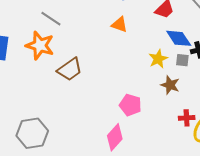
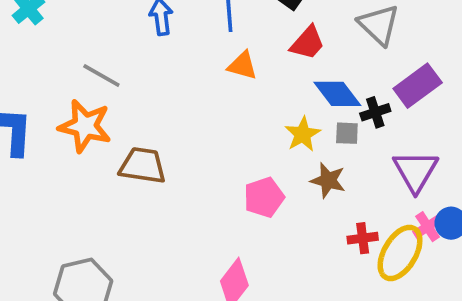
orange triangle: (120, 25) -> (242, 66), moved
brown trapezoid: (70, 69) -> (143, 166), turned -132
pink pentagon: (130, 105) -> (264, 197), moved, turned -30

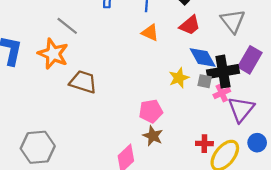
purple rectangle: (418, 86) -> (250, 60), turned -32
black cross: (375, 112) -> (223, 72), size x1.8
brown star: (328, 180) -> (153, 136), moved
pink cross: (428, 227) -> (222, 93), moved

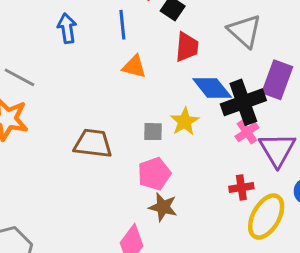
red trapezoid: (190, 25) -> (187, 47), turned -35
gray square: (205, 81) -> (153, 132), moved
brown trapezoid: (83, 82) -> (93, 143), moved
red cross: (204, 144) -> (241, 187), moved

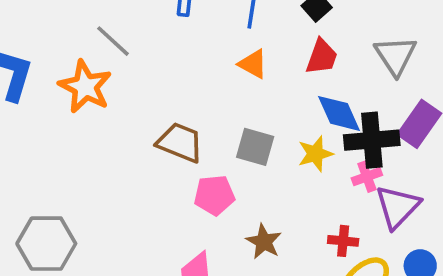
yellow star: (185, 122) -> (315, 154), moved
gray square: (153, 132) -> (255, 147), size x1.5
pink pentagon: (154, 174) -> (214, 195), moved
brown star: (163, 207) -> (264, 242), moved

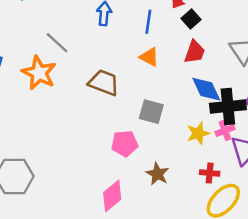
brown trapezoid: (180, 142) -> (104, 83), moved
yellow star: (315, 154) -> (198, 133), moved

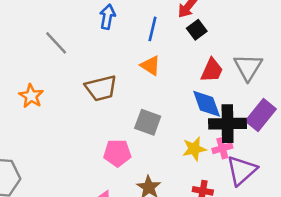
red trapezoid: (195, 52) -> (212, 70), moved
orange star: (39, 73) -> (31, 96), moved, size x0.7
brown trapezoid: (104, 83) -> (101, 88), turned 140

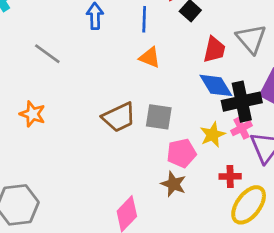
brown trapezoid: (101, 88) -> (119, 117), moved
pink pentagon: (117, 153) -> (181, 153), moved

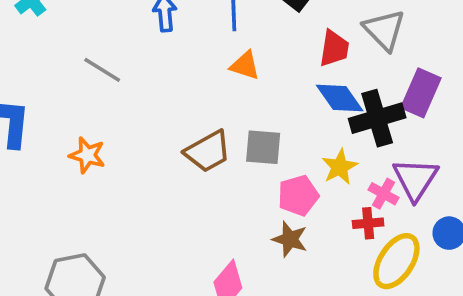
pink cross: (241, 128) -> (383, 194), moved, turned -30

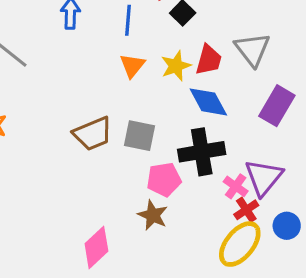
orange triangle: (245, 66) -> (132, 65), turned 44
black cross: (377, 118) -> (202, 152), moved
yellow star: (340, 167) -> (176, 66), moved
red cross: (368, 223) -> (246, 210), moved, turned -35

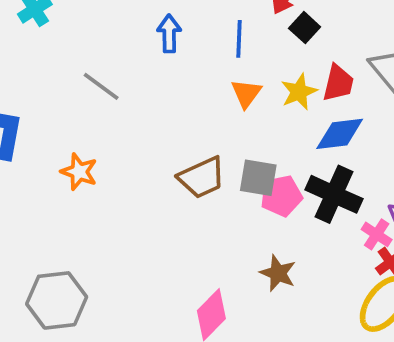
blue diamond: (208, 102) -> (340, 134), turned -66
black cross: (202, 152) -> (334, 194), turned 36
pink pentagon: (164, 179) -> (281, 196), moved

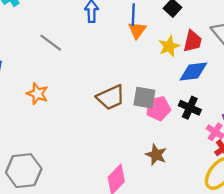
orange triangle: (246, 93) -> (137, 30), moved
black cross: (334, 194) -> (190, 108), size x0.7

